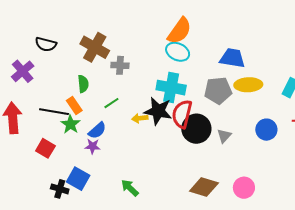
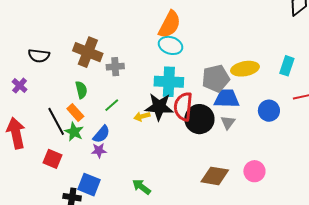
blue trapezoid: (232, 58) -> (227, 98), moved
purple cross: (23, 71) -> (20, 86), size x0.7
black line: (54, 112) -> (56, 121), turned 60

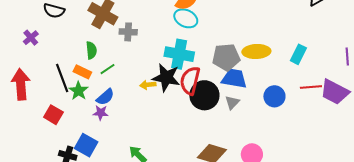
green line: (112, 105) -> (108, 69), moved
orange rectangle: (75, 113) -> (82, 72), turned -30

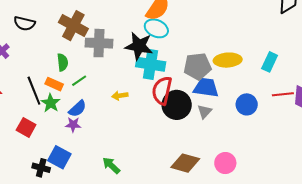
gray cross: (128, 32) -> (99, 43), size x1.5
black star: (166, 78) -> (139, 46), moved

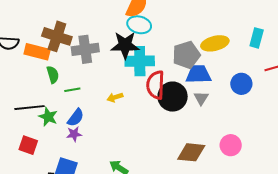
green line: (79, 81) -> (72, 90), turned 35
orange rectangle: (54, 84) -> (37, 52), moved, size x1.4
black line: (34, 91) -> (30, 108), turned -64

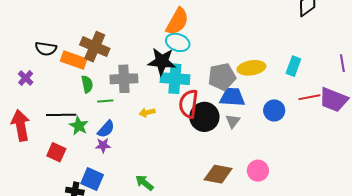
gray cross: (85, 49) -> (124, 79), moved

